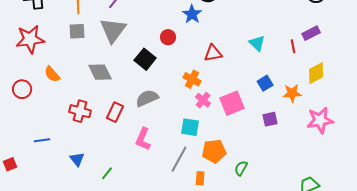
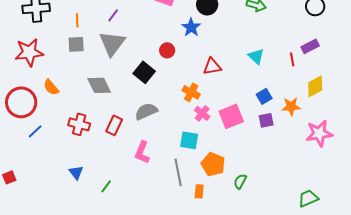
red circle: (22, 89) -> (21, 102), size x1.6
purple square: (270, 119) -> (266, 120), moved
blue line: (42, 140) -> (35, 131), moved, turned -35
orange pentagon: (214, 151) -> (213, 164), turned 30
gray line: (179, 159) -> (178, 172), turned -40

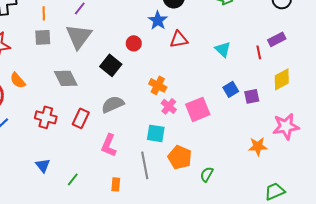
red triangle: (212, 66) -> (179, 39), moved
orange star: (291, 106) -> (258, 146), moved
purple square: (266, 120) -> (252, 96), moved
orange rectangle: (199, 191) -> (116, 184), moved

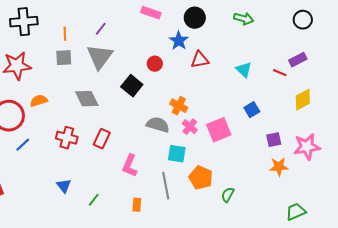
red line: (259, 52) -> (280, 73), turned -56
orange semicircle: (18, 80) -> (39, 101), turned 114
purple square: (252, 96) -> (274, 140), moved
gray semicircle: (113, 104) -> (158, 125), moved, turned 40

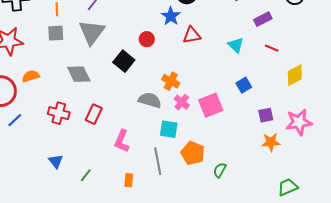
purple rectangle: (298, 60) -> (263, 19), moved

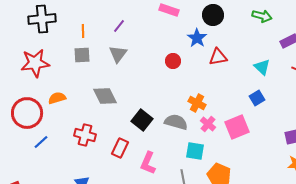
gray triangle: (92, 32) -> (118, 54), size x0.7
black square: (124, 61) -> (142, 120), moved
blue square: (244, 85) -> (257, 98), moved
red rectangle: (94, 114) -> (120, 148), moved

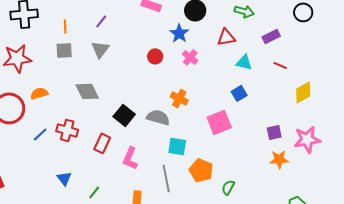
red triangle: (218, 57) -> (226, 37), moved
cyan triangle: (262, 67) -> (244, 62), turned -30
pink cross: (208, 124) -> (190, 57), moved
blue line: (41, 142) -> (40, 134), moved

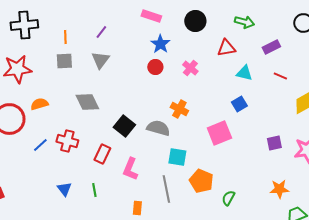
blue star: (179, 33) -> (160, 44), moved
orange star: (279, 159) -> (279, 189), moved
green line: (94, 192) -> (94, 190), moved, turned -48

